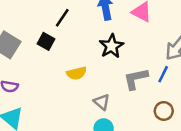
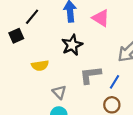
black square: (46, 41) -> (16, 36), turned 32
blue line: (163, 74) -> (114, 82), moved

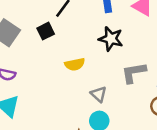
black star: (72, 45) -> (111, 39), turned -30

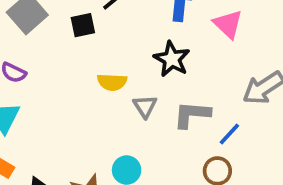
gray triangle: (99, 94) -> (145, 106), moved

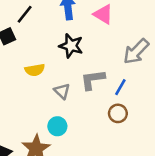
gray triangle: (145, 106) -> (62, 91), moved

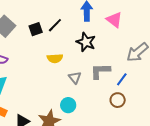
black line: (25, 14) -> (55, 25), moved

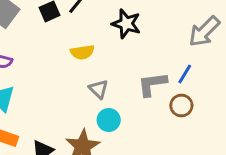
gray L-shape: (100, 71) -> (152, 84), moved
gray triangle: (75, 77) -> (99, 89), moved

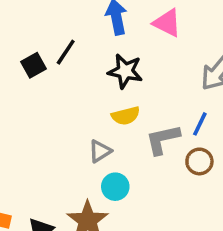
yellow semicircle: (82, 52) -> (126, 116), moved
gray triangle: (99, 89) -> (100, 151), turned 48

